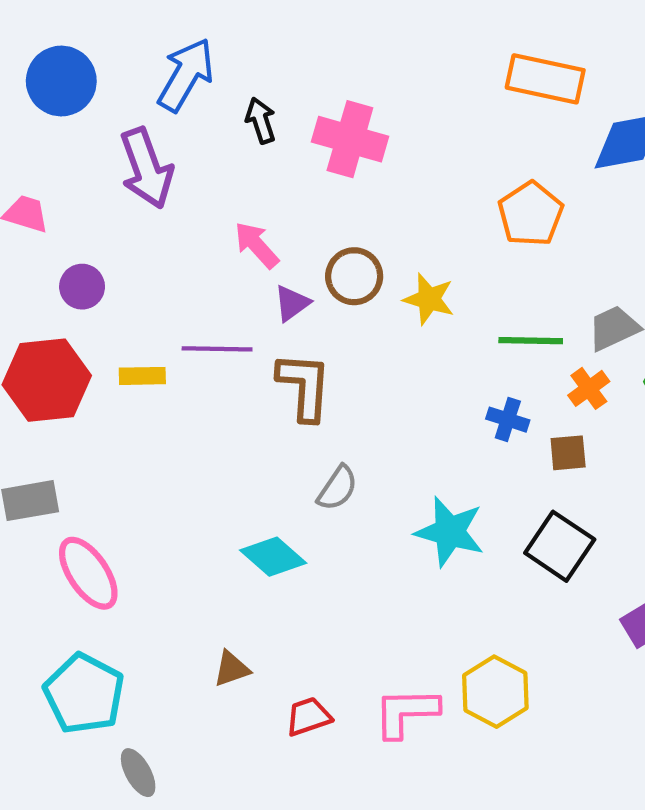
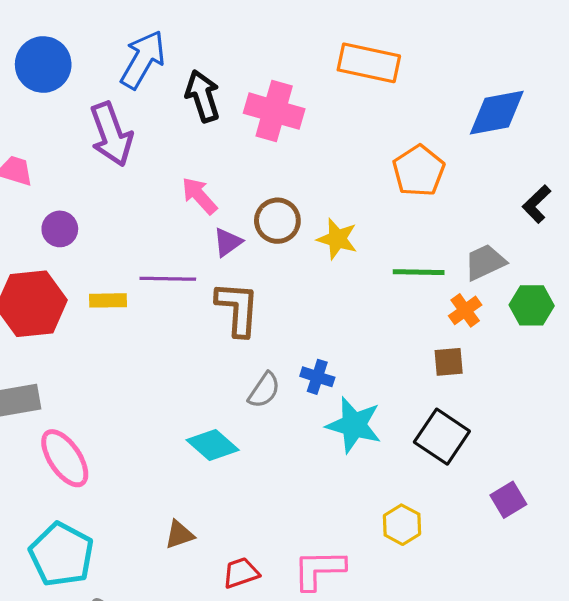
orange rectangle: (545, 79) -> (369, 63), moved
black arrow: (261, 120) -> (203, 96), size x1.4
blue cross: (508, 420) -> (317, 377), moved
yellow hexagon: (495, 692) -> (402, 525), moved, size x0.7

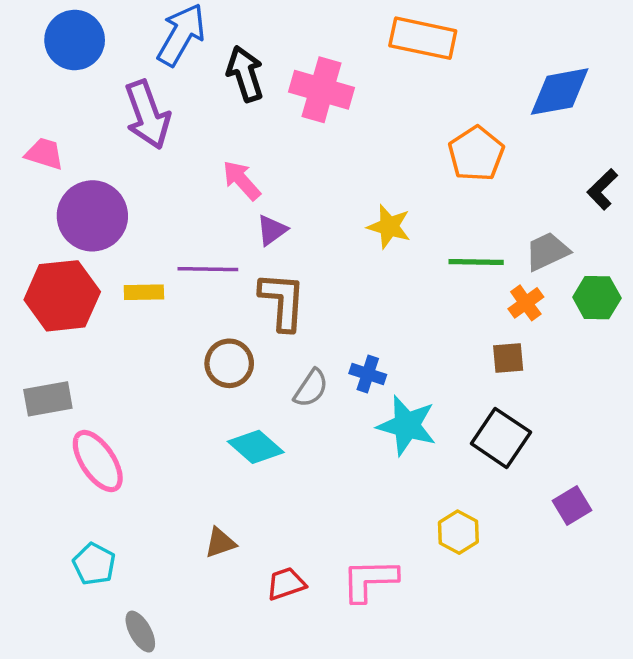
brown circle: (277, 221) -> (229, 363), moved
purple circle: (60, 229) -> (92, 216), size x1.8
cyan pentagon: (61, 555) -> (94, 564), size x0.6

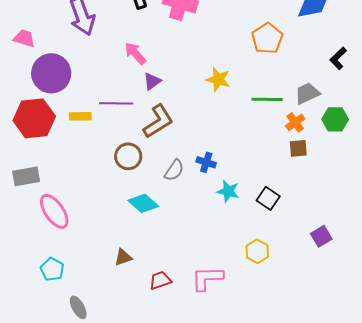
brown L-shape: (282, 301) -> (158, 121), turned 54
brown square: (508, 358) -> (298, 148), moved
cyan star: (407, 426) -> (228, 191), size x0.7
black square: (501, 438) -> (268, 198), moved, size x0.7

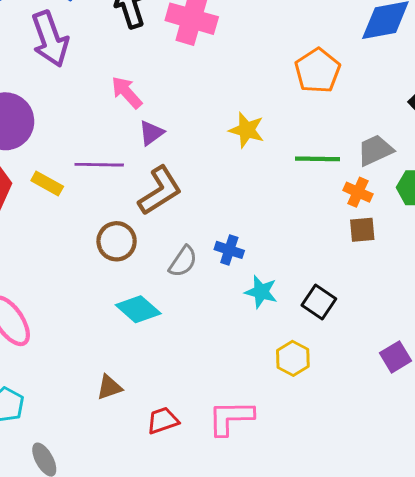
yellow rectangle: (80, 116) -> (47, 183), turned 30
orange cross: (295, 122) -> (358, 192), turned -30
yellow hexagon: (257, 251) -> (293, 358), moved

